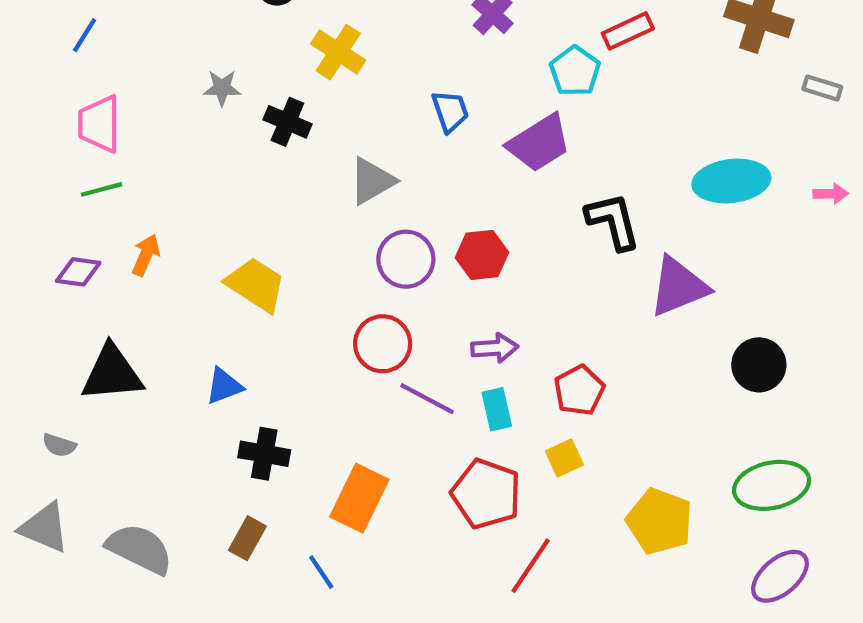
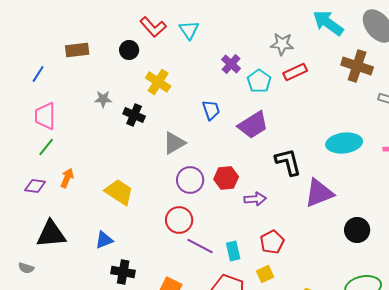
cyan pentagon: (575, 71) -> (259, 81), moved
green line: (101, 189) -> (46, 147), turned -36
purple arrow: (495, 348) -> (255, 199), moved

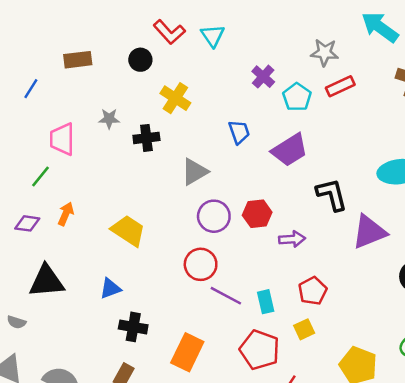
black cross: (134, 115) -> (146, 138), turned -30
pink trapezoid: (45, 116) -> (62, 139), moved

